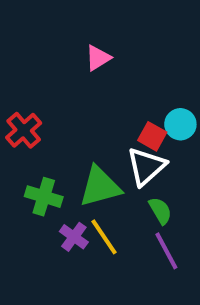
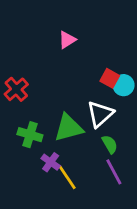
red square: (152, 136) -> (110, 78), moved
yellow line: (104, 237) -> (67, 177), moved

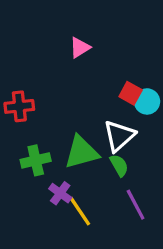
red cross: (16, 89) -> (19, 106), turned 35
green cross: (30, 135) -> (36, 160), turned -30
green semicircle: (110, 144) -> (119, 165), moved

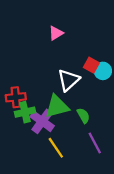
red cross: (19, 106) -> (16, 97), moved
white triangle: (119, 136) -> (68, 80), moved
purple cross: (60, 193) -> (42, 121), moved, size x1.5

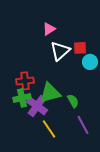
red square: (91, 65) -> (80, 48), moved, turned -32
white triangle: (68, 80) -> (60, 51), moved
red cross: (16, 97) -> (25, 81), moved

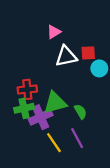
white triangle: (60, 51) -> (66, 56), turned 30
purple cross: (37, 106) -> (41, 117), turned 30
purple line: (83, 125) -> (77, 138), moved

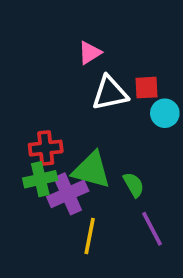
green triangle: (55, 103) -> (92, 170), turned 30
purple line: (77, 138) -> (152, 229), moved
yellow line: (54, 143) -> (90, 236), turned 45

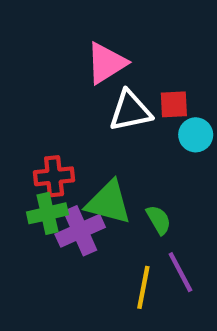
pink triangle: (90, 53) -> (106, 63), size x1.5
yellow line: (90, 236) -> (143, 287), moved

